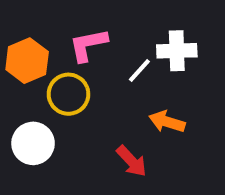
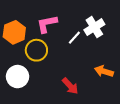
white cross: (177, 51) -> (94, 27), turned -30
orange arrow: (167, 122) -> (104, 71), moved

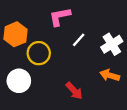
pink L-shape: (47, 24) -> (60, 17), moved
white cross: (94, 27) -> (112, 44), moved

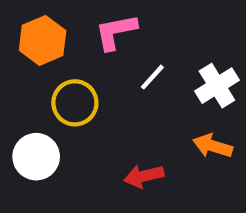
orange hexagon: (16, 34) -> (43, 40), moved
red arrow: (74, 91) -> (144, 176), turned 120

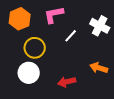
white cross: (217, 86) -> (100, 26), moved, turned -30
white circle: (36, 157) -> (29, 73), moved

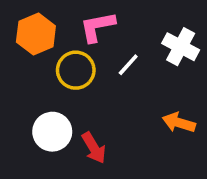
yellow circle: (35, 48) -> (76, 70), moved
red arrow: (67, 82) -> (94, 148), moved, turned -108

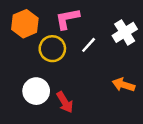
white cross: (181, 47) -> (125, 32), turned 30

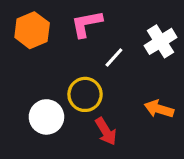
yellow circle: (52, 49) -> (85, 94), moved
red arrow: (65, 102) -> (106, 131), moved

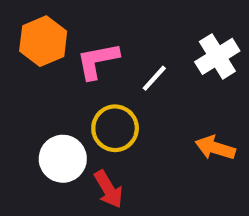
pink L-shape: (87, 24) -> (98, 61), moved
red arrow: (106, 131) -> (108, 189), moved

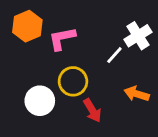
white line: (154, 78) -> (114, 55), moved
red arrow: (108, 189) -> (92, 110), moved

